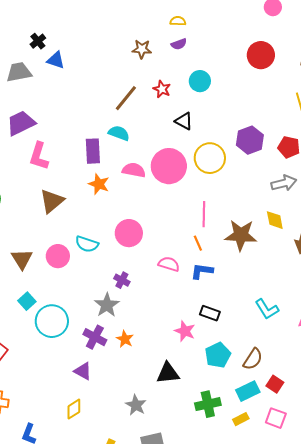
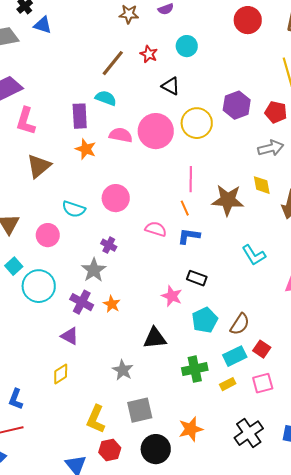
pink circle: (58, 256) -> (48, 235), moved
cyan L-shape: (267, 309) -> (254, 255), moved
pink square: (276, 418) -> (263, 383), turned -35

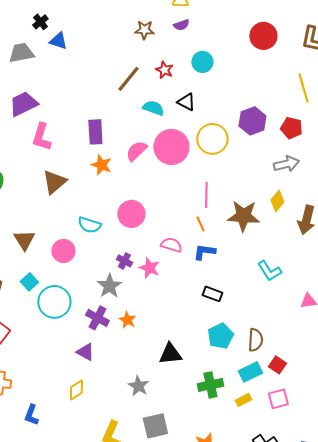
cyan semicircle: (106, 98) -> (153, 108), moved
pink semicircle: (121, 135) -> (136, 151), turned -55
yellow diamond: (262, 185) -> (277, 201), turned 50
pink star: (172, 296) -> (149, 268), moved
brown semicircle: (240, 324) -> (255, 340), turned -30

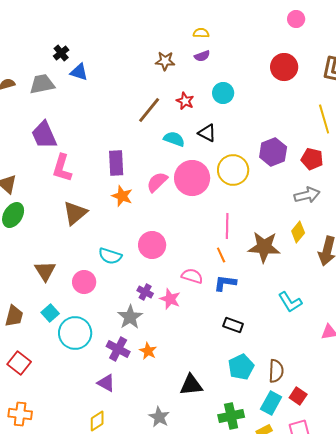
purple trapezoid: (23, 104) -> (44, 135), turned -88
cyan rectangle: (250, 372) -> (271, 403), turned -35

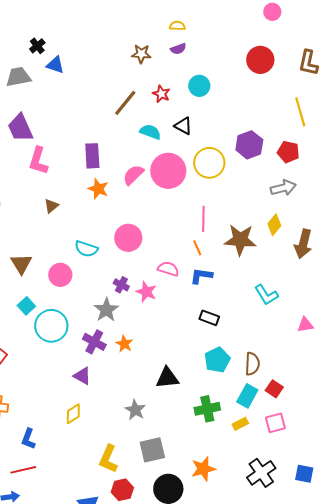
brown triangle: (75, 213) -> (51, 206), size x0.6

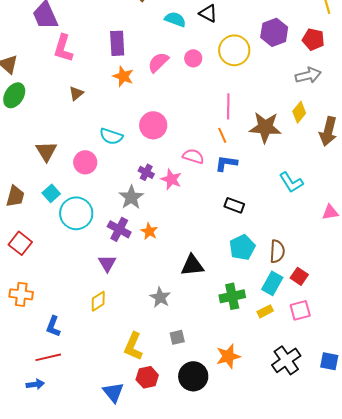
pink circle: (168, 171) -> (193, 58), size x0.5
purple triangle: (82, 376) -> (107, 263), turned 30
gray square: (152, 450) -> (177, 337), size x0.6

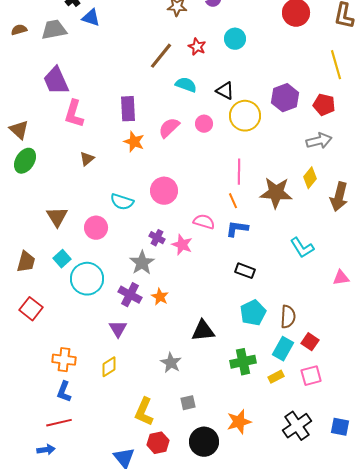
black triangle: (208, 13) -> (225, 91), moved
orange cross: (21, 294) -> (64, 360), moved

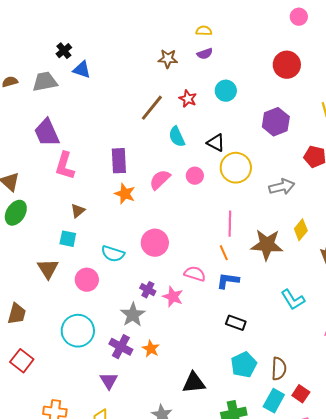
cyan semicircle: (186, 85) -> (177, 137), turned -135
purple hexagon: (285, 98) -> (276, 122), moved
gray arrow: (319, 141) -> (282, 187), moved
cyan square: (62, 259) -> (68, 239), moved, turned -36

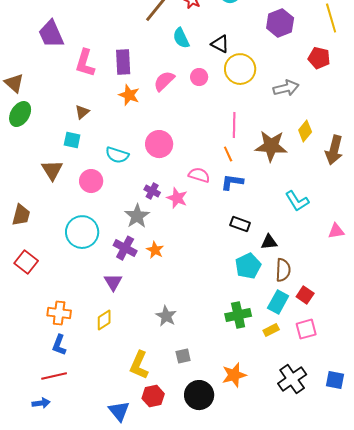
pink L-shape: (65, 166) -> (85, 63), moved
black triangle: (194, 383) -> (269, 242), moved, size x0.7

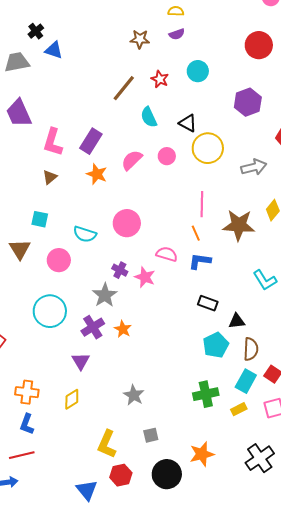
purple rectangle: (123, 62) -> (91, 141), turned 35
brown triangle: (82, 112) -> (50, 177), moved
purple cross: (125, 248) -> (93, 327), turned 30

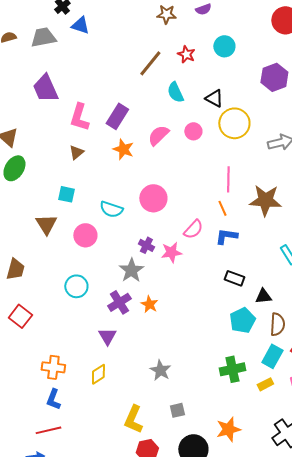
pink semicircle: (167, 254) -> (193, 229), turned 115
pink star: (145, 277) -> (171, 252), turned -30
cyan circle: (50, 311) -> (76, 286), size x0.7

